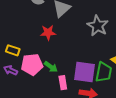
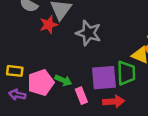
gray star: (98, 26) -> (89, 33), moved
red star: (48, 33) -> (49, 25), moved

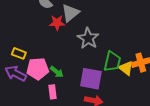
green trapezoid: (126, 73) -> (112, 62), moved
purple arrow: (17, 95) -> (16, 74), size x1.5
pink rectangle: (81, 96) -> (53, 92), moved

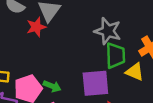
gray star: (88, 38) -> (108, 31), moved
yellow triangle: (126, 68) -> (135, 72), moved

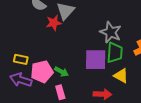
yellow triangle: (135, 72) -> (121, 76), moved
purple square: (95, 83) -> (96, 60), moved

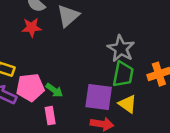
red star: (54, 23) -> (32, 27), moved
purple square: (96, 60) -> (99, 97), moved

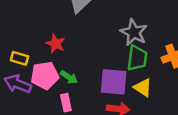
red star: (32, 27) -> (56, 44), moved, turned 30

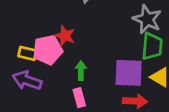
pink pentagon: (45, 75) -> (48, 50), moved
green arrow: (69, 77) -> (81, 70), turned -120

